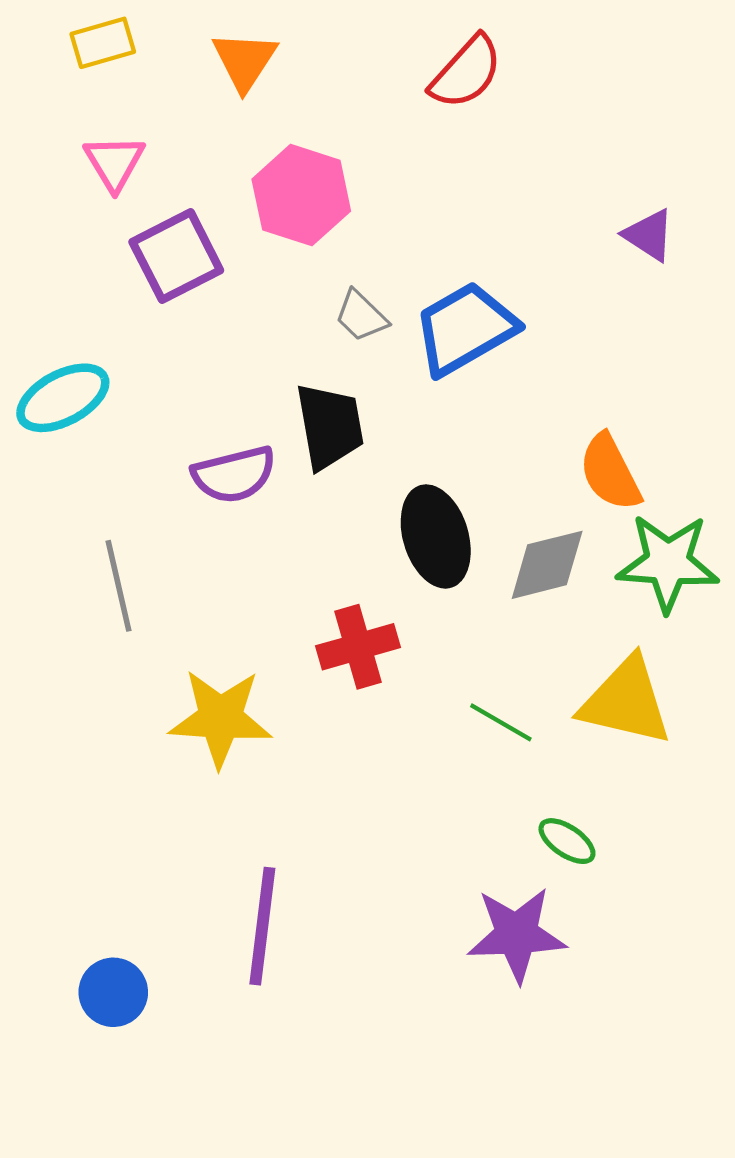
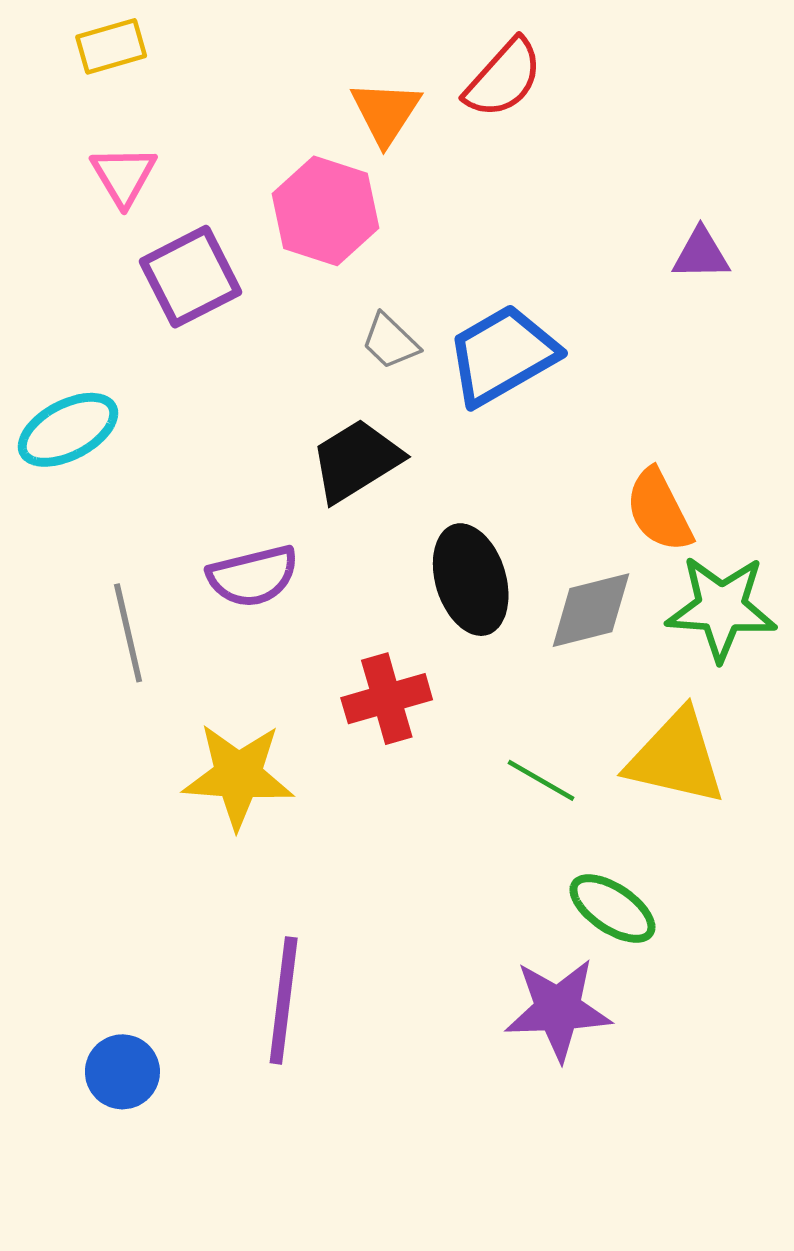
orange triangle: (245, 61) -> (386, 112), moved
purple triangle: (649, 235) -> (701, 254), turned -34
black trapezoid: (330, 426) -> (356, 460), turned -112
purple semicircle: (234, 474) -> (253, 576), moved
green ellipse: (567, 841) -> (612, 909), size x1.4

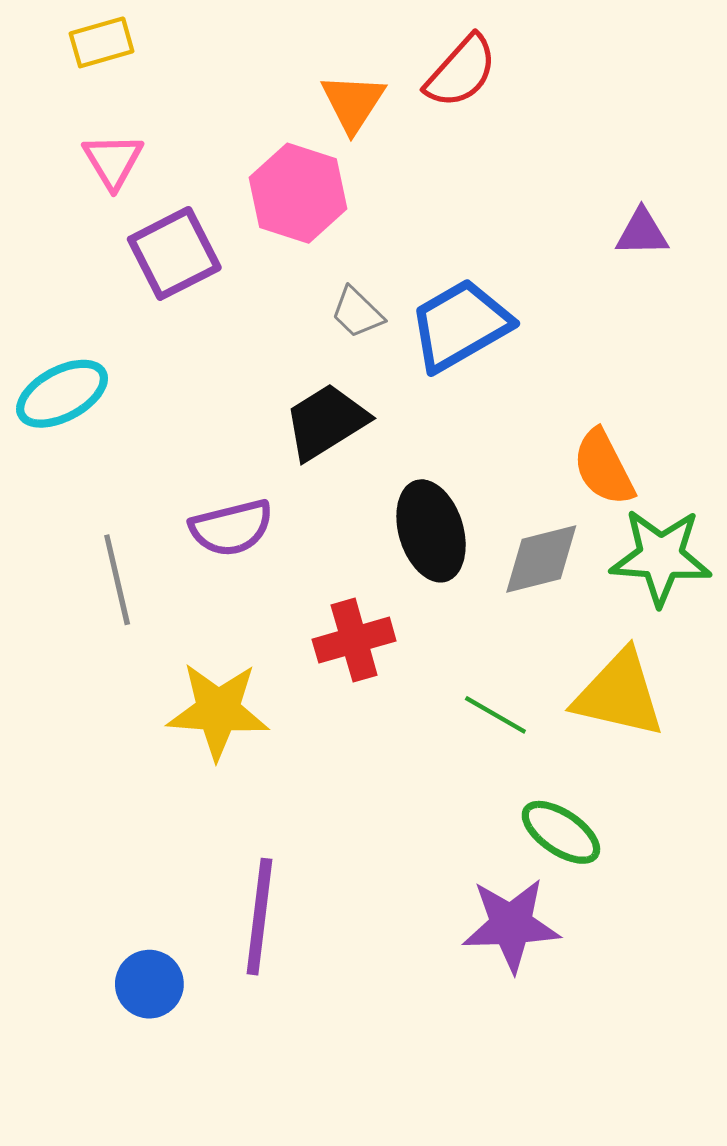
blue circle: (122, 1072) -> (149, 984), moved

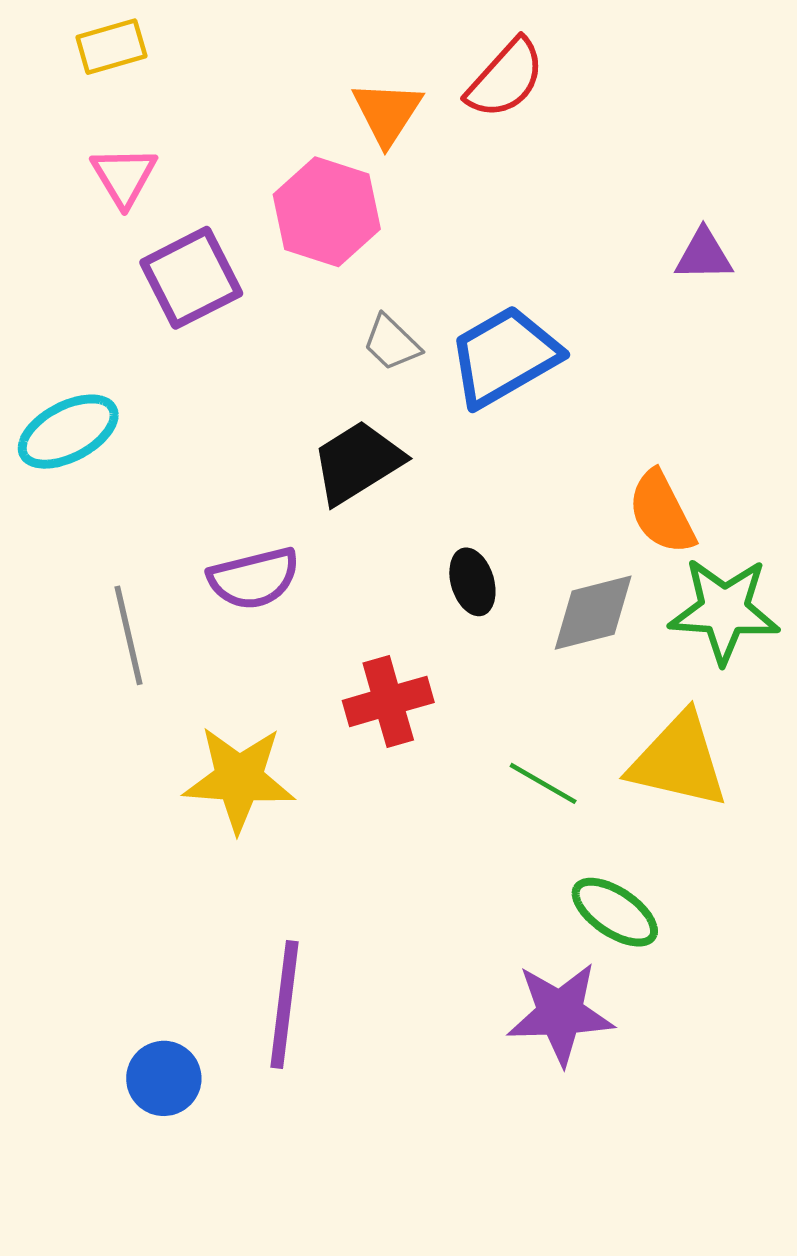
black ellipse: (431, 531) -> (472, 582), size x0.6

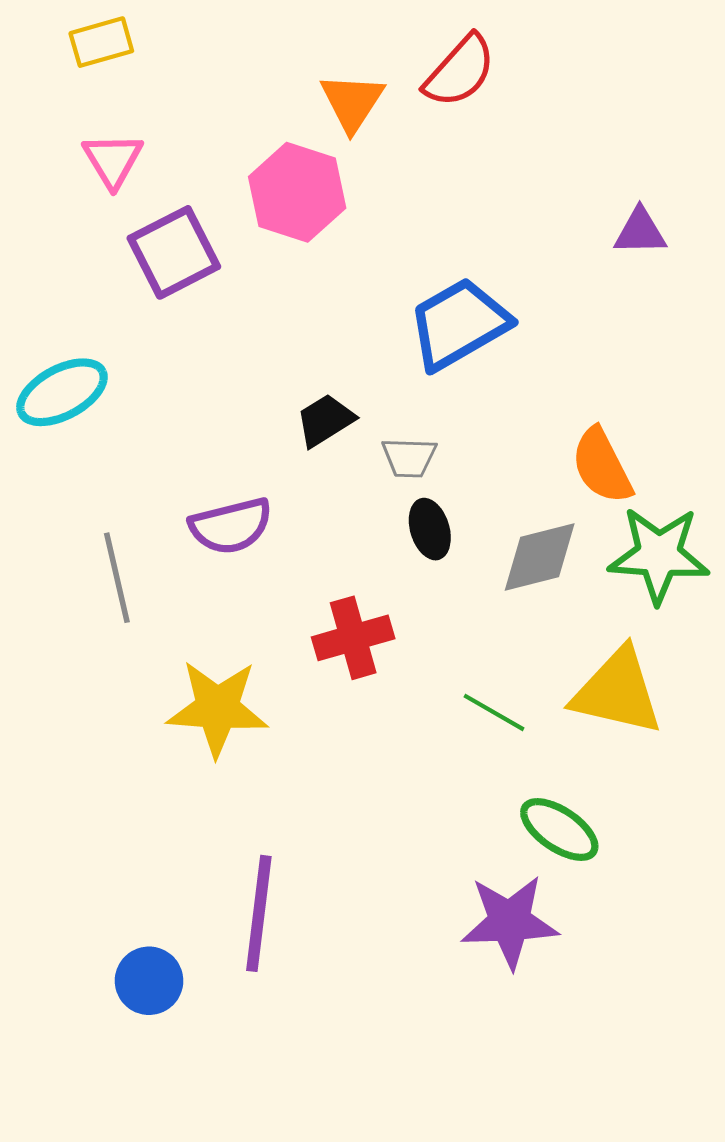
gray trapezoid: (392, 343) -> (409, 458), moved, turned -42
black trapezoid: (357, 462) -> (325, 420), size x0.7

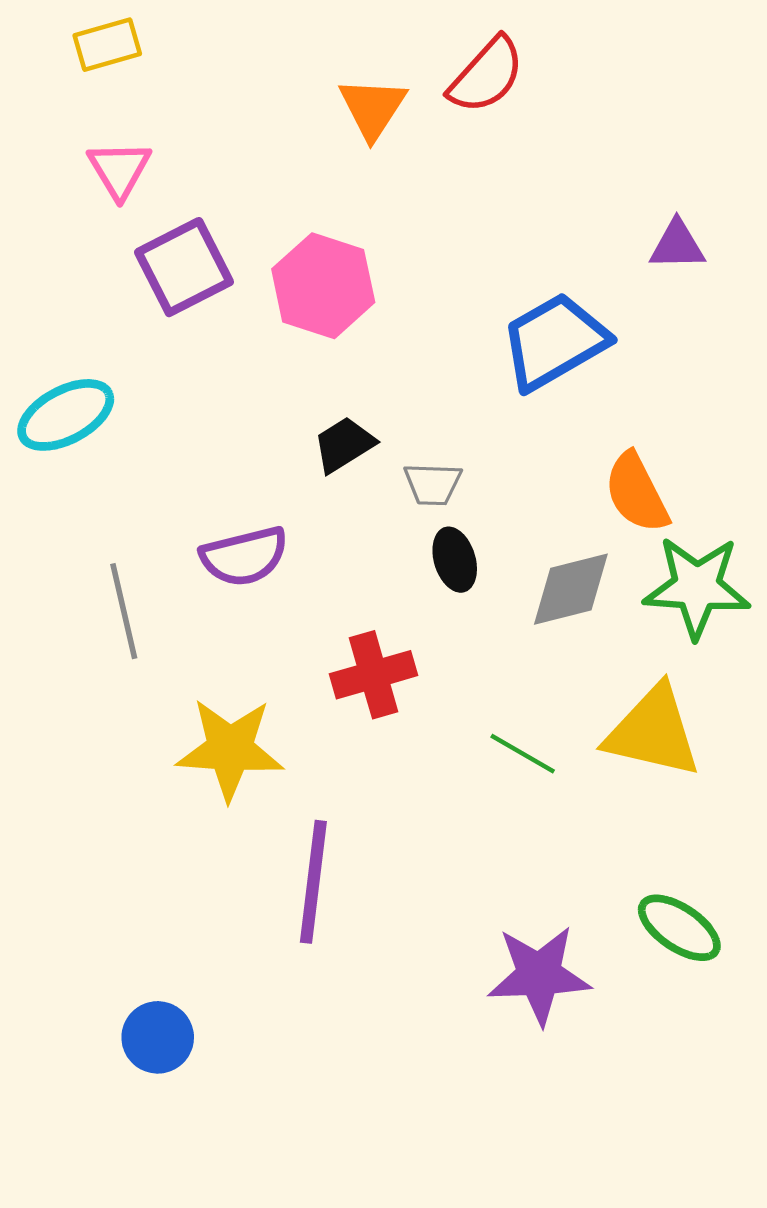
pink hexagon: (297, 192) -> (323, 286), moved
blue trapezoid: (459, 324) -> (554, 342), moved
green ellipse: (559, 830) -> (679, 928), moved
purple line: (259, 913) -> (313, 882), moved

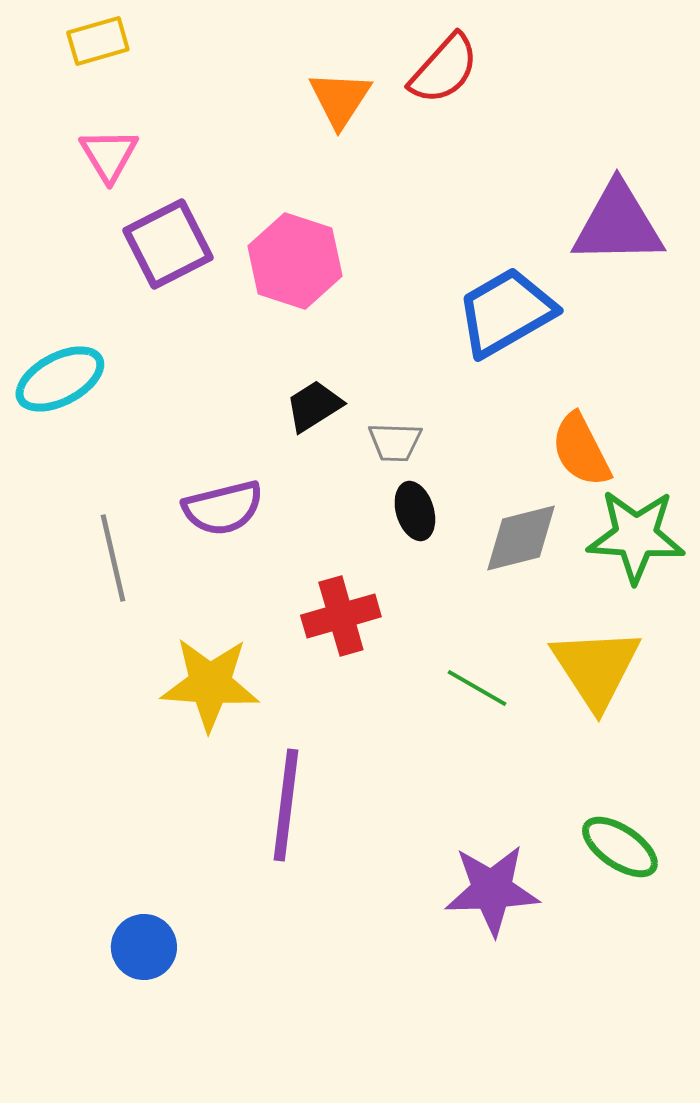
purple triangle: (677, 245) -> (618, 224), size x1.8
yellow triangle: (653, 732) -> (596, 668), turned 44

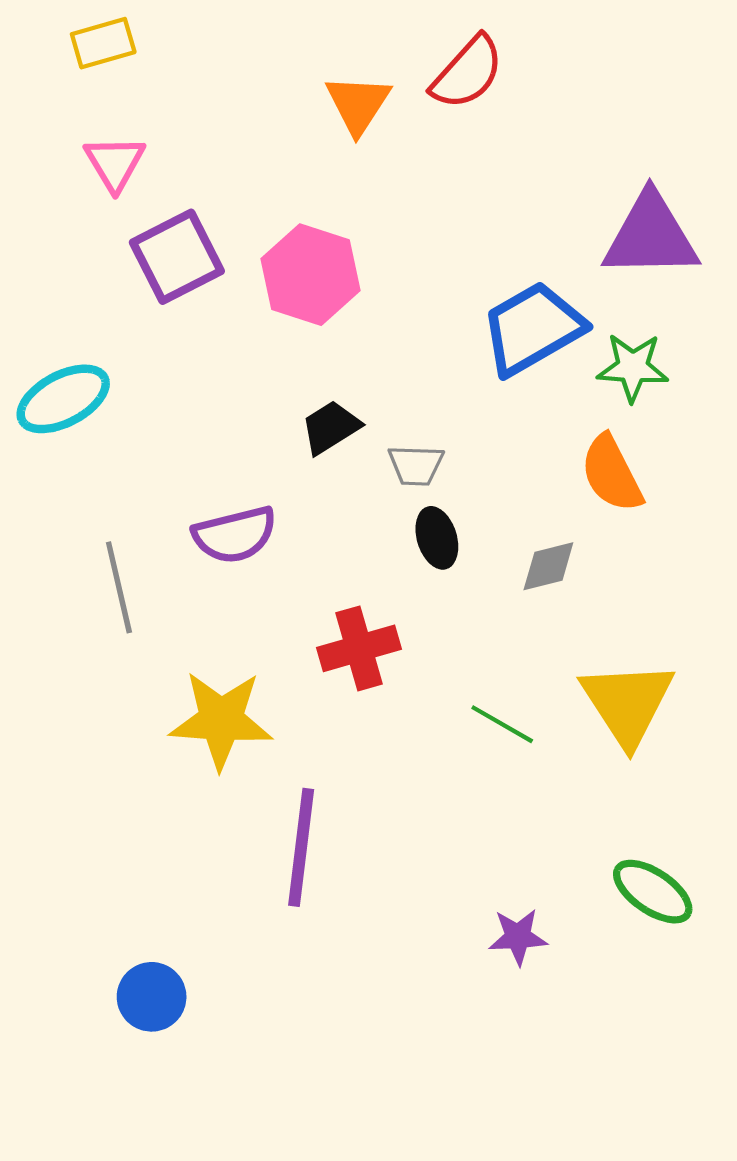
green star: (636, 536) -> (633, 367), moved, size x0.7
gray diamond: (521, 538) -> (548, 566), size x0.7
purple star: (492, 890) -> (518, 937), size x0.6

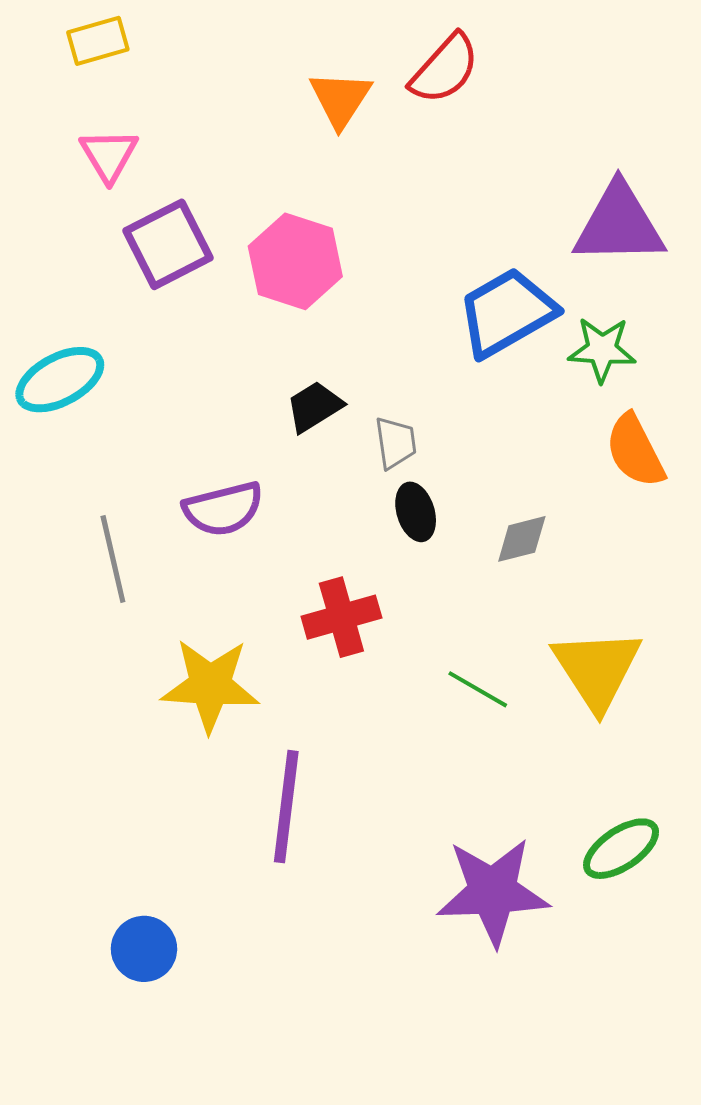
gray trapezoid: (416, 465) -> (396, 443), turned -100
orange semicircle: (612, 474) -> (635, 451), moved
green ellipse: (653, 892) -> (621, 849), turned -68
purple star: (518, 937) -> (493, 892), size x2.0

